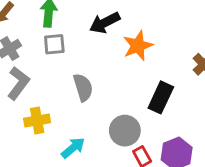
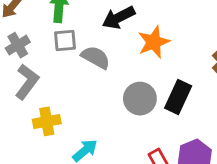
gray semicircle: (83, 87) -> (96, 57), moved, turned -44
gray circle: (125, 131) -> (140, 99), moved

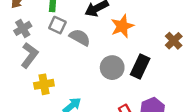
gray square: (65, 40) -> (57, 25), turned 30

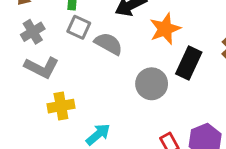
gray L-shape: (29, 55) -> (42, 67), turned 80
black rectangle: (140, 66) -> (189, 63), moved

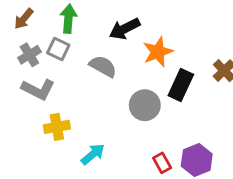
gray square: (79, 27) -> (58, 49), moved

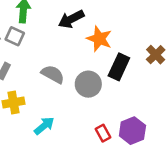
orange star: (158, 52) -> (99, 39), turned -30
gray semicircle: (103, 66) -> (53, 74), moved

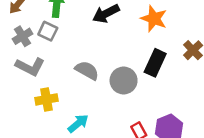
orange star: (99, 39) -> (154, 19), moved

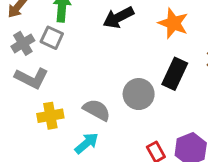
gray semicircle: (87, 70) -> (97, 110), moved

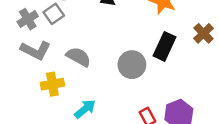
gray square: (52, 38) -> (54, 14), turned 30
gray semicircle: (97, 110) -> (79, 57), moved

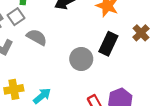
gray semicircle: (79, 57) -> (37, 37), moved
yellow cross: (52, 84) -> (14, 89), moved

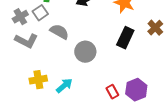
gray circle: (81, 59) -> (85, 52), moved

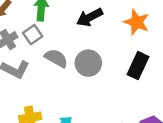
gray circle: (85, 52) -> (88, 63), moved

